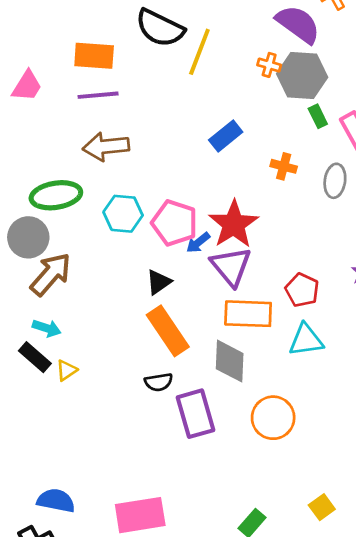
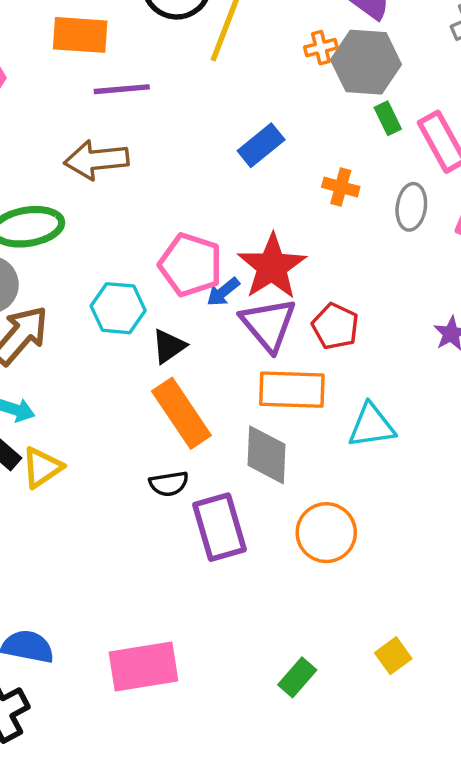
orange cross: (269, 65) -> (321, 48), turned -30
purple line: (98, 95) -> (122, 89), moved
cyan hexagon: (123, 214) -> (118, 308), moved
red pentagon: (302, 290) -> (335, 326), moved
yellow triangle: (66, 370) -> (42, 467), size x1.4

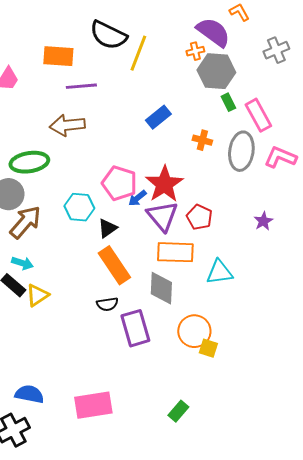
orange cross: (321, 48) -> (195, 51), moved
gray ellipse: (411, 207) -> (241, 151), size x1.5
yellow square: (393, 656) -> (208, 348), moved, turned -36

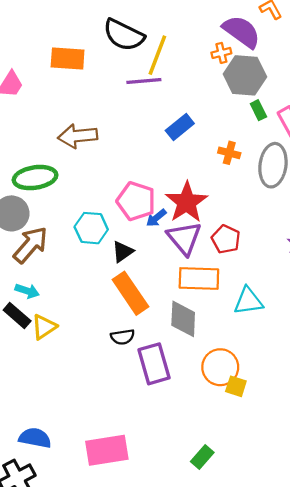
purple line: (81, 86) -> (144, 81), moved

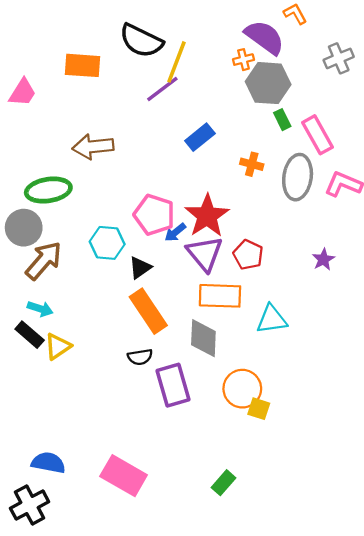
purple line: (144, 81) -> (162, 89), turned -32
pink rectangle: (107, 450) -> (124, 476), turned 39

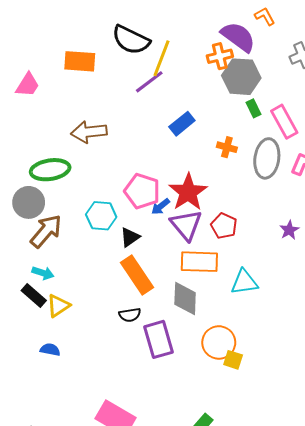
orange cross: (243, 60) -> (220, 56), size x1.4
blue semicircle: (48, 463) -> (50, 350), moved, size x0.7

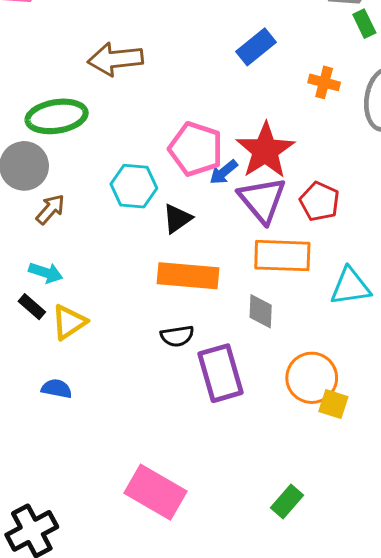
brown arrow: (46, 231) -> (50, 209), size x0.6
orange rectangle: (137, 275) -> (188, 276), turned -51
black rectangle: (34, 295) -> (32, 307), size x0.7
gray diamond: (185, 299) -> (261, 311), size x0.7

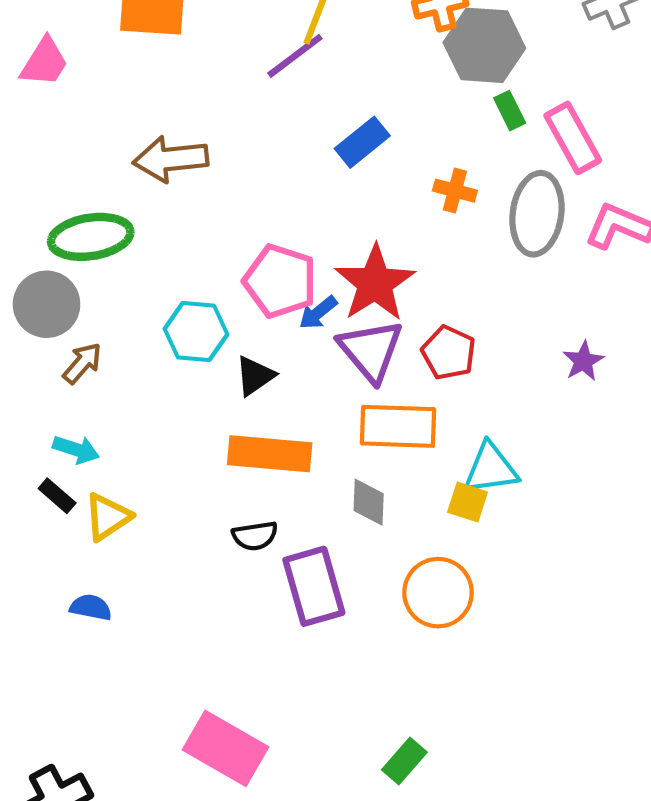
yellow square: (333, 404) -> (468, 502), moved

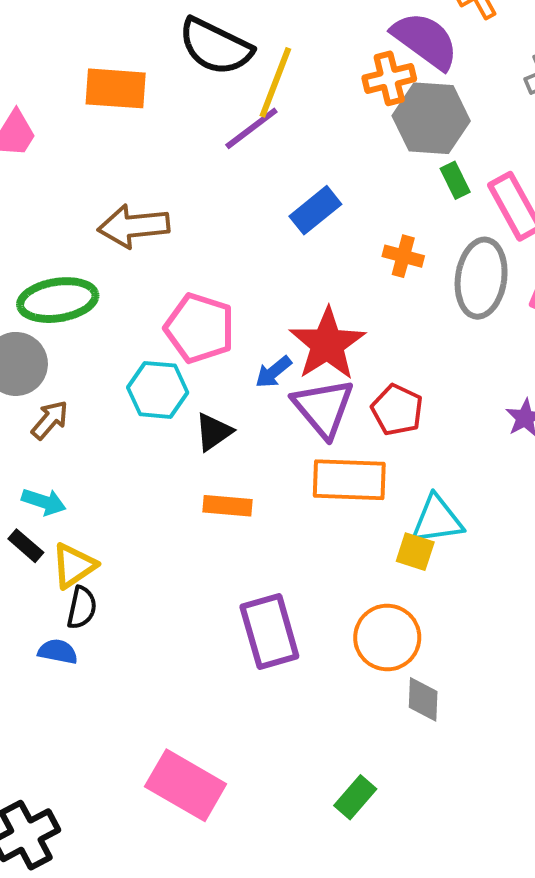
pink pentagon: (280, 281) -> (200, 328), moved
orange rectangle: (270, 454) -> (227, 506), size x0.6
gray diamond: (369, 502) -> (423, 699), moved
black semicircle: (255, 536) -> (82, 608), moved, turned -69

